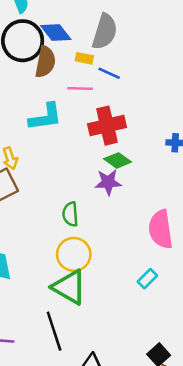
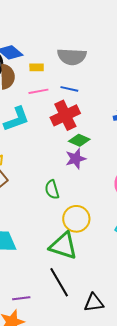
gray semicircle: (105, 32) -> (72, 57), moved, turned 88
blue line: (109, 73) -> (69, 89), moved
yellow circle: (74, 254) -> (76, 219), moved

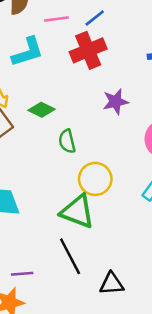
blue line: (69, 89) -> (95, 18), turned -54
green diamond: (79, 140) -> (41, 110), moved
purple star: (76, 159) -> (115, 102), moved

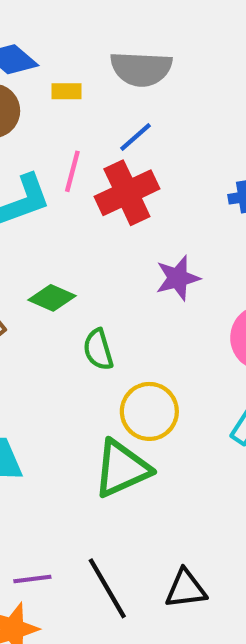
pink line: (56, 19) -> (72, 171), moved, turned -65
green triangle: (78, 212) -> (122, 469), turned -42
black line: (70, 256) -> (107, 588), moved

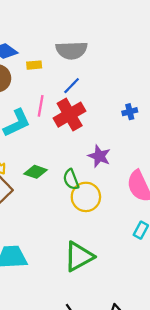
purple star: (178, 278) -> (99, 156), turned -30
green semicircle: (98, 350) -> (71, 179), moved
yellow circle: (149, 411) -> (86, 197), moved

